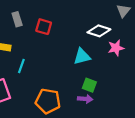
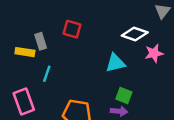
gray rectangle: (17, 19) -> (41, 41), moved

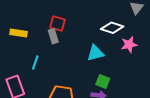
gray rectangle: (41, 41) -> (53, 36), moved
yellow rectangle: (25, 52) -> (18, 33), moved

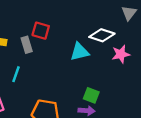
gray rectangle: (53, 36) -> (27, 45), moved
cyan triangle: (95, 53) -> (80, 52), moved

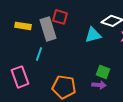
gray rectangle: (27, 45) -> (48, 29), size x1.6

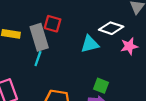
cyan line: (39, 54) -> (38, 59), moved

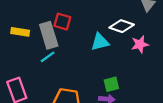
cyan line: (38, 59) -> (48, 57), turned 35
green square: (101, 86) -> (111, 84), turned -35

